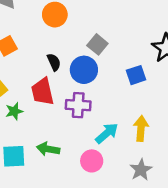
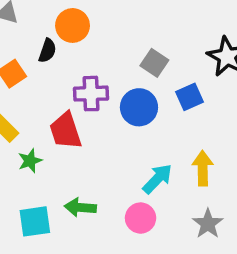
gray square: (97, 44) -> (154, 63), moved
black semicircle: (54, 62) -> (47, 51), moved, turned 48
blue circle: (84, 70) -> (139, 107), moved
purple cross: (78, 105) -> (91, 94), moved

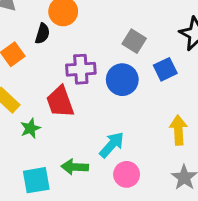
cyan arrow: (157, 179) -> (112, 145), moved

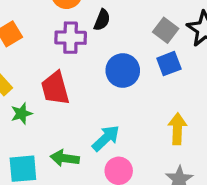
black semicircle: (42, 34) -> (102, 20), moved
gray square: (134, 41) -> (166, 30), moved
purple cross: (81, 69) -> (71, 38), moved

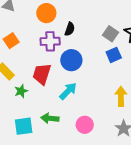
blue circle: (123, 71) -> (71, 60), moved
red trapezoid: (55, 88) -> (42, 74), turned 35
cyan arrow: (106, 138) -> (68, 91), moved

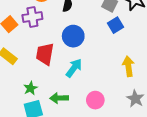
purple cross: (50, 41) -> (32, 17), moved
green star: (21, 91) -> (30, 88), moved

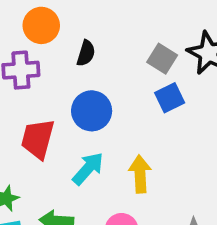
yellow arrow: (128, 66) -> (140, 174), moved

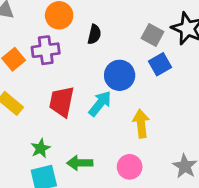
blue circle: (92, 111) -> (120, 75), moved
cyan arrow: (88, 168) -> (100, 103), moved

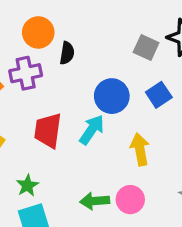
black semicircle: (94, 34) -> (67, 53), moved
blue square: (160, 64) -> (159, 95), moved
green arrow: (80, 163) -> (95, 201), moved

